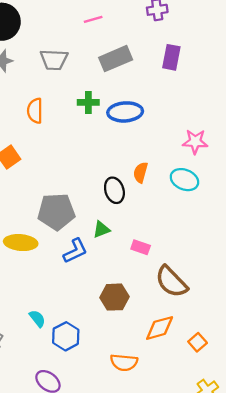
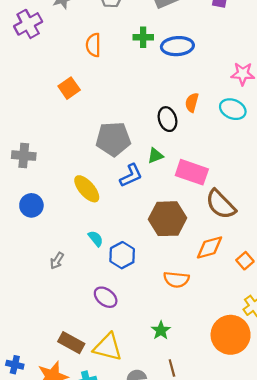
yellow ellipse: (21, 243) -> (87, 189), moved, turned 44
pink rectangle: (141, 247) -> (192, 172), size x1.8
brown hexagon: (114, 297) -> (167, 219), size x1.4

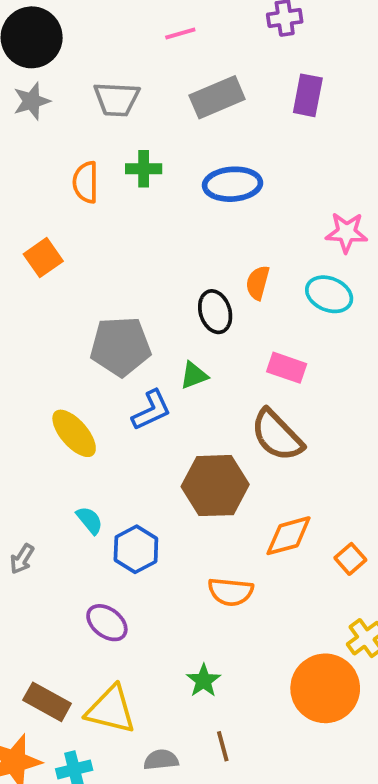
green cross: (143, 37) -> (144, 169), moved
pink rectangle: (192, 172) -> (287, 368), moved, size x0.7
brown semicircle: (221, 204) -> (277, 435), moved

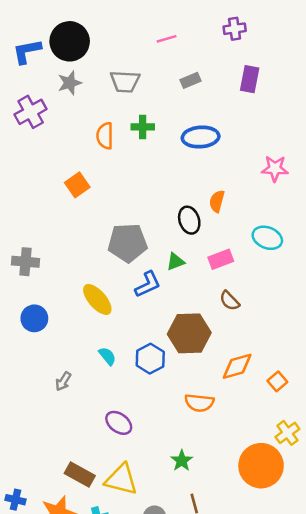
gray rectangle: (217, 97) -> (190, 80), size x0.6
cyan ellipse: (329, 294) -> (267, 238), moved
pink rectangle: (287, 368) -> (221, 259), moved, turned -40
brown semicircle: (277, 435) -> (230, 301), size x0.6
blue hexagon: (136, 549) -> (150, 359), moved

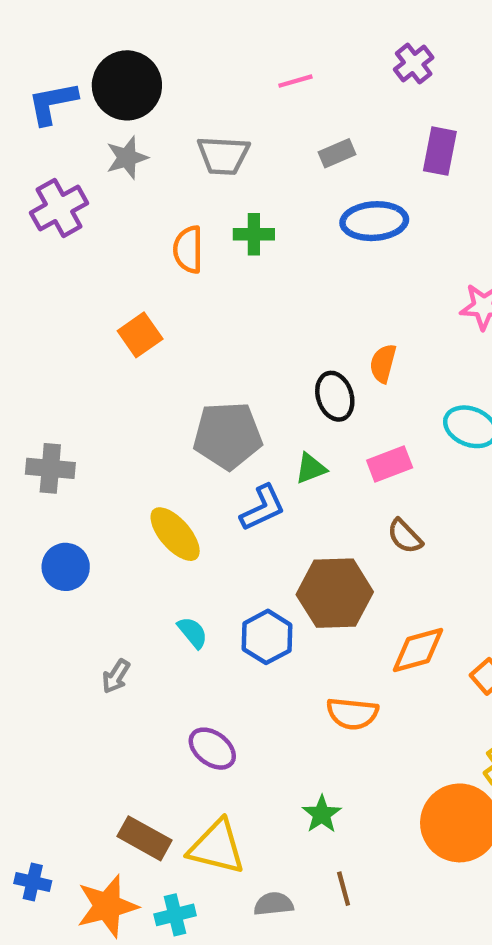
purple cross: (235, 29) -> (414, 64), turned -30
blue ellipse: (201, 137) -> (374, 221), moved

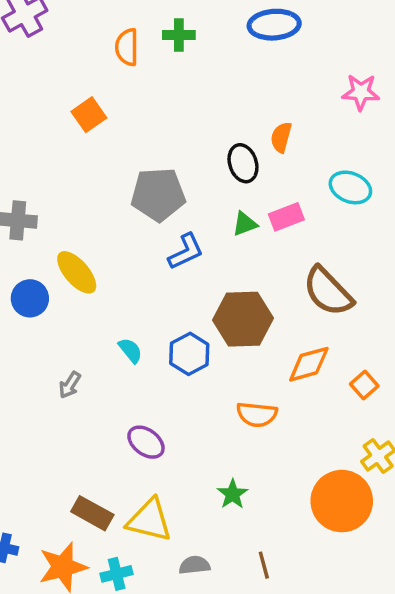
green triangle: (311, 468) -> (245, 224), moved
yellow ellipse: (175, 534) -> (77, 272), moved
brown semicircle: (405, 536) -> (328, 291), moved, size x1.8
brown line: (344, 889) -> (264, 565), moved

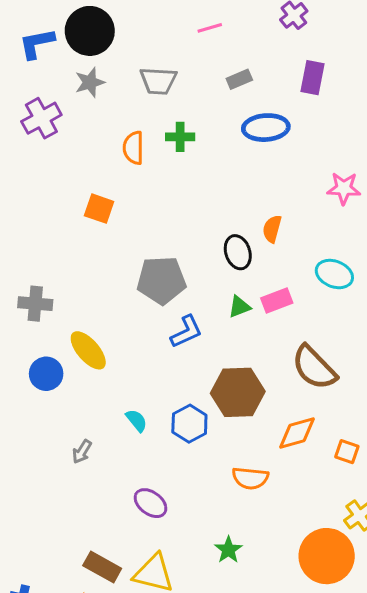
orange square: (89, 115) -> (99, 209), turned -36
orange square: (364, 385) -> (347, 452), turned -30

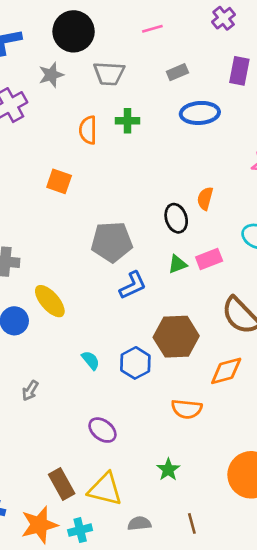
black circle: (90, 31) -> (74, 31), moved
gray arrow: (82, 452) -> (30, 391), moved
brown rectangle: (102, 567) -> (62, 484), turned 32

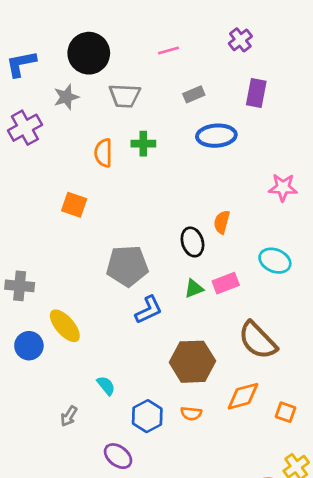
blue hexagon: (135, 363) -> (147, 416), moved
gray arrow: (30, 391) -> (69, 416), moved
orange semicircle: (187, 409) -> (191, 414), moved, size x0.7

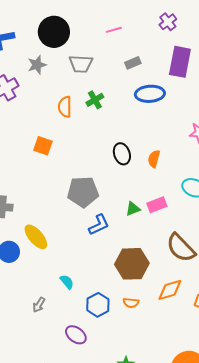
purple rectangle: (256, 93) -> (180, 62), size x1.4
green cross: (143, 144) -> (95, 100), turned -30
black ellipse: (192, 242) -> (122, 154), moved

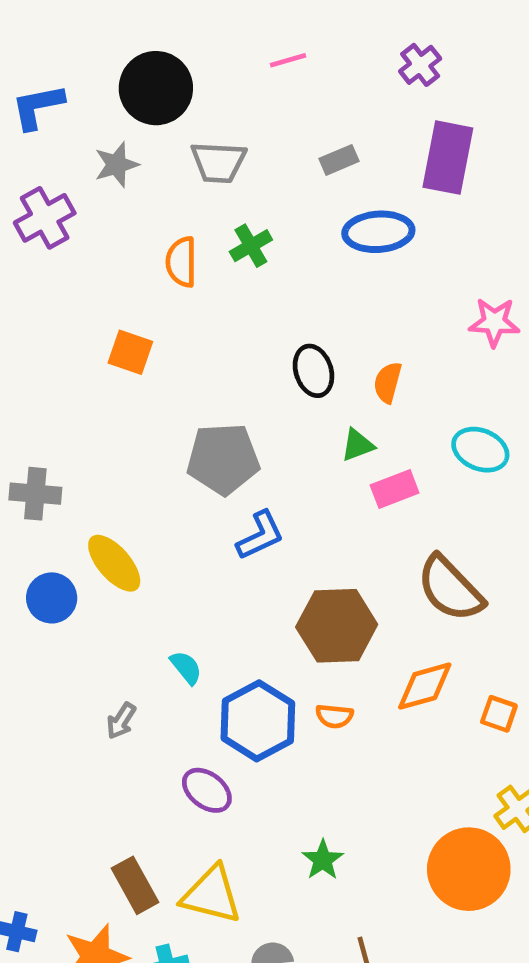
pink line: (114, 30) -> (288, 60), moved
green triangle: (133, 209) -> (358, 445), moved
blue hexagon: (98, 305) -> (258, 721), size x1.4

